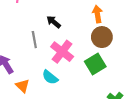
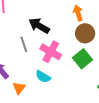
black arrow: (54, 22) -> (39, 26), size x1.5
orange triangle: (22, 86) -> (19, 88), turned 32

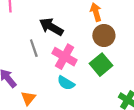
cyan semicircle: (43, 77) -> (66, 83), moved

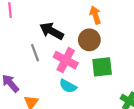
brown circle: (104, 35) -> (89, 40), moved
green square: (101, 65) -> (102, 67), turned 35

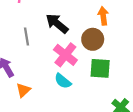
gray line: (35, 53) -> (26, 37), moved

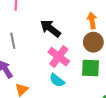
gray line: (26, 37) -> (13, 41), moved
brown circle: (93, 39) -> (93, 42), moved

